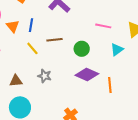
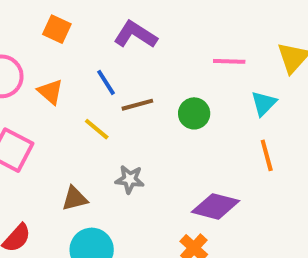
blue line: (31, 25) -> (106, 82), moved, turned -32
purple diamond: (87, 74) -> (215, 206), moved
orange line: (110, 85) -> (267, 155), moved

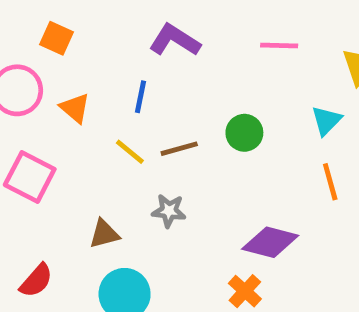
orange square: (57, 29) -> (56, 38), moved
pink line: (229, 61) -> (279, 45), moved
blue line: (106, 82) -> (140, 97), turned 44
brown line: (137, 105) -> (179, 149), moved

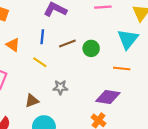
cyan triangle: (326, 121) -> (128, 39), size x1.5
brown line: (179, 149) -> (67, 44), moved
orange line: (330, 182) -> (122, 69), moved, turned -63

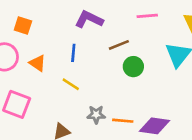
brown line: (67, 44) -> (119, 45), moved
orange line: (122, 69) -> (123, 121), moved

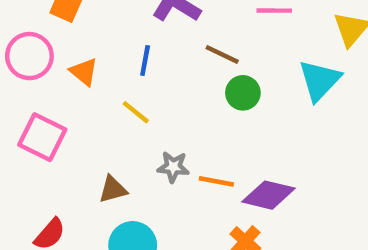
brown line: (119, 45) -> (222, 55), turned 42

